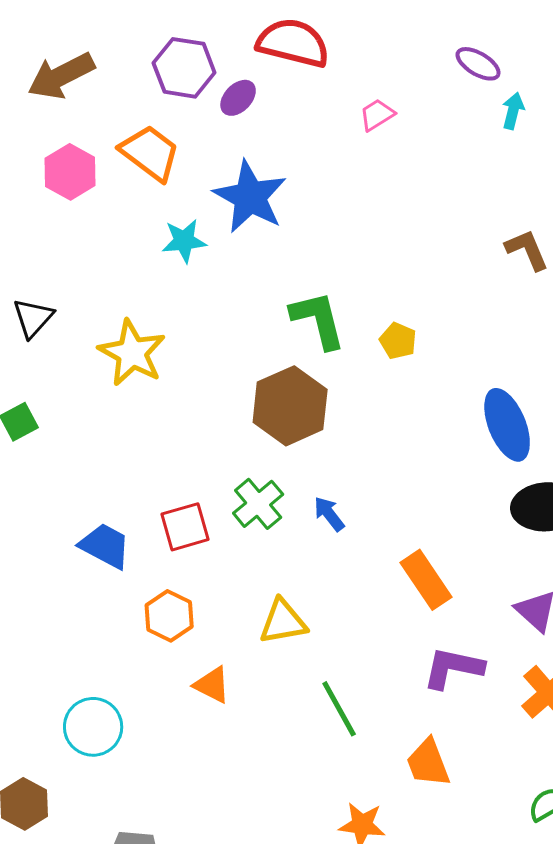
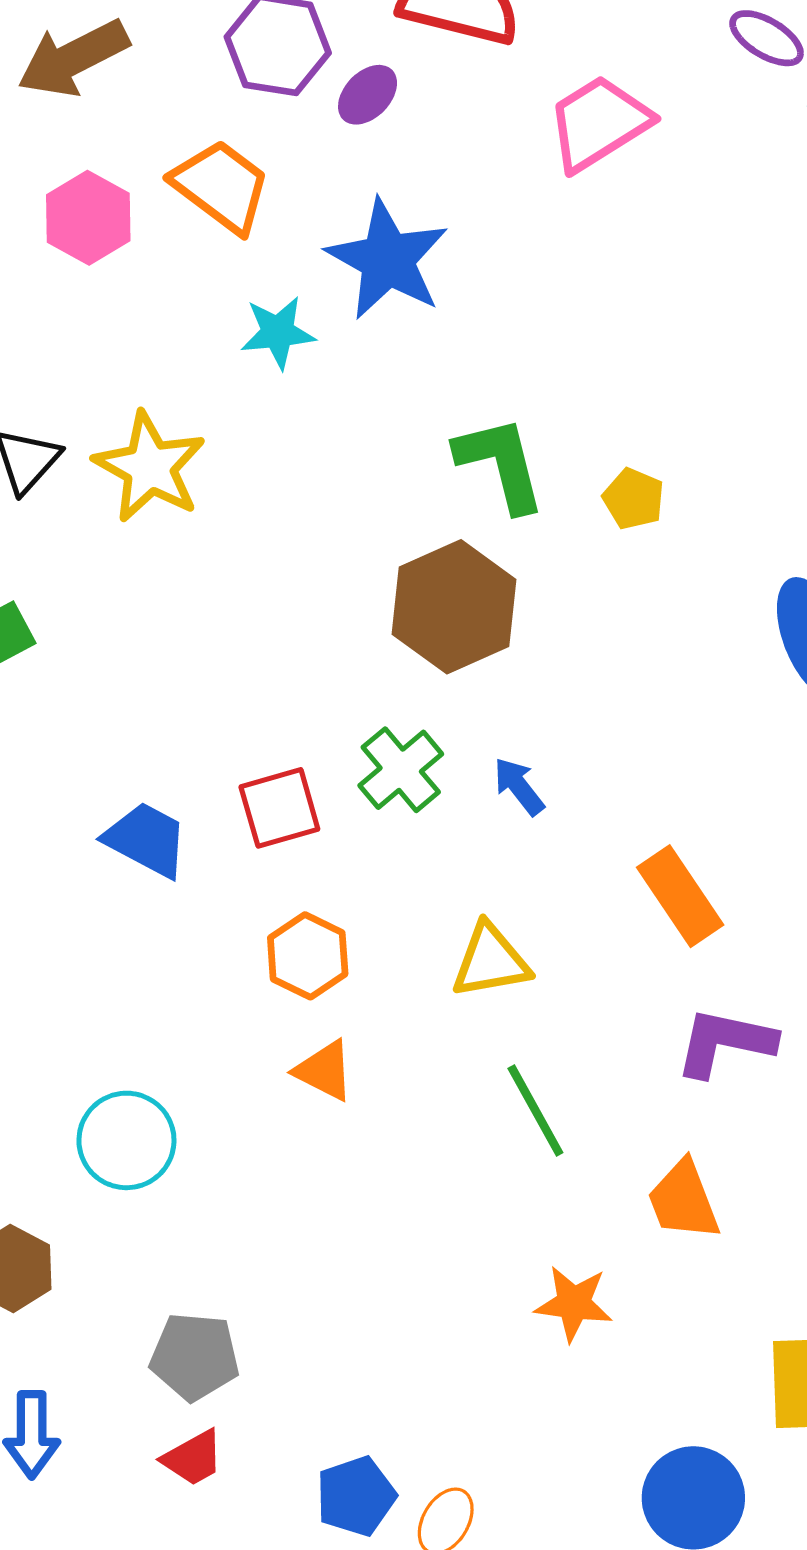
pink trapezoid: (377, 115) -> (599, 123), size x1.8
yellow star: (132, 353) -> (150, 467), moved
orange hexagon: (169, 616) -> (308, 956), moved
yellow triangle: (283, 622) -> (491, 961), moved

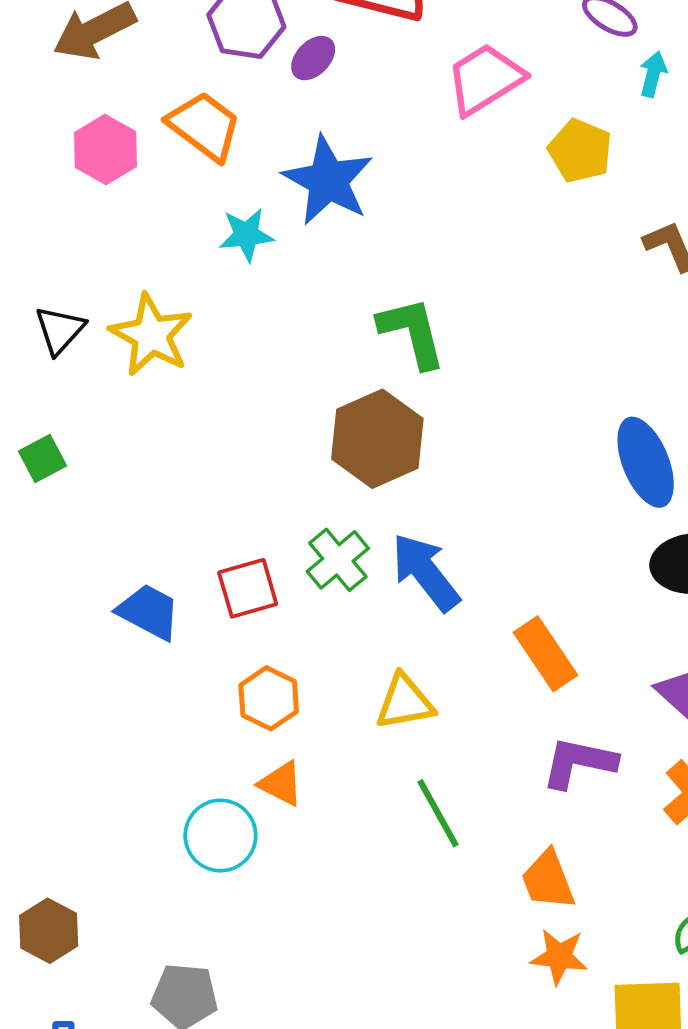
yellow pentagon: (634, 499) -> (580, 151), moved, size x1.4
blue arrow: (519, 786) -> (426, 572), size x1.8
cyan circle: (126, 1140) -> (220, 836), moved
orange star: (574, 1303) -> (559, 957), moved

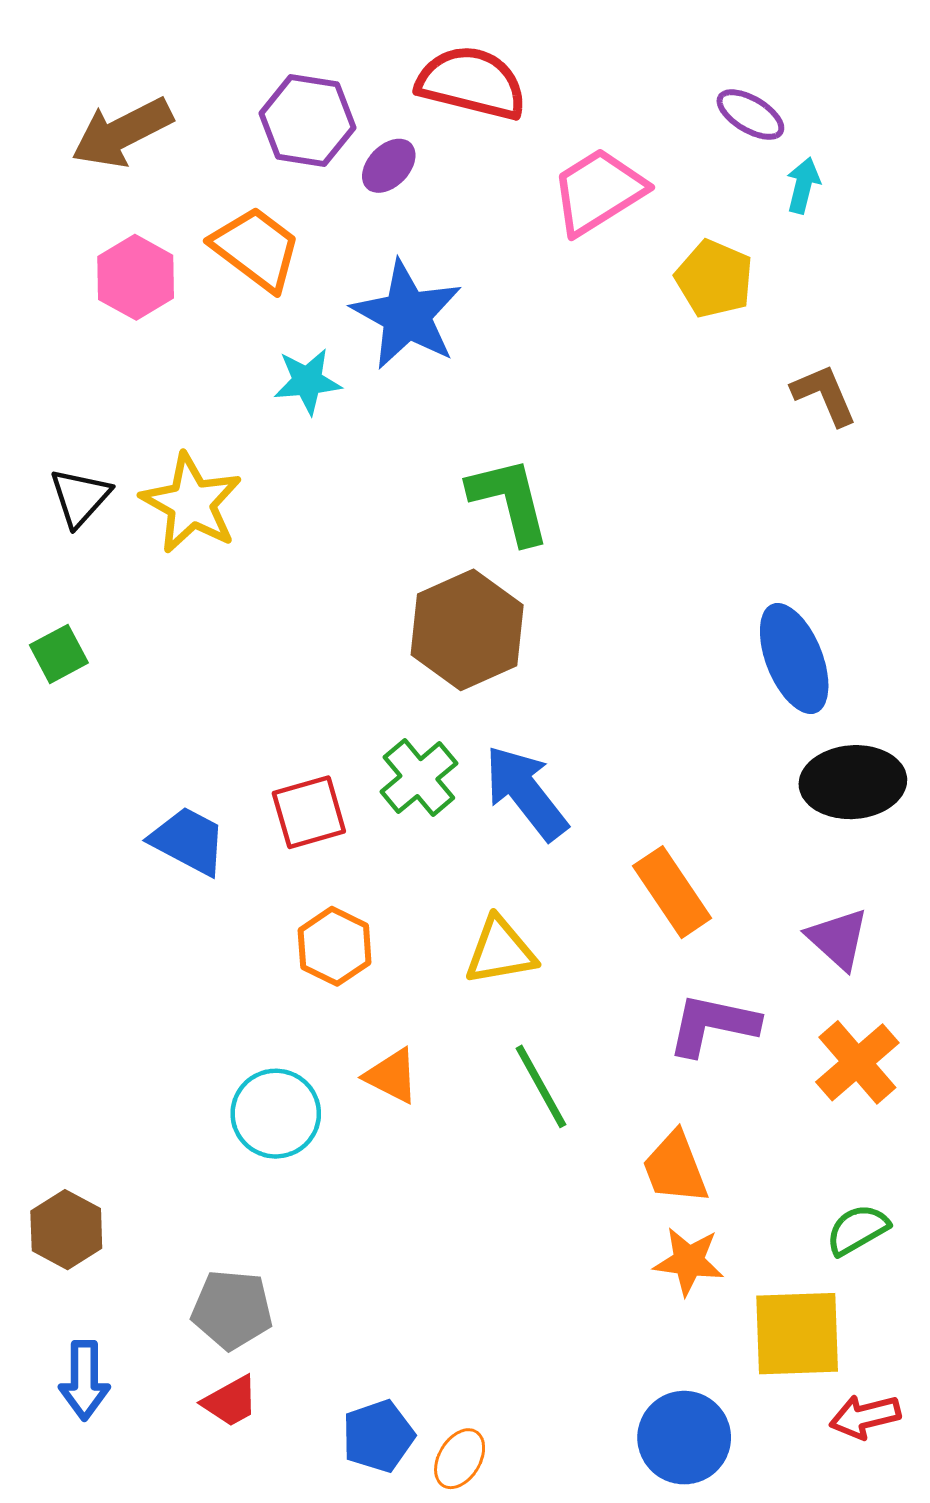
orange triangle: (281, 784) -> (392, 1076), moved

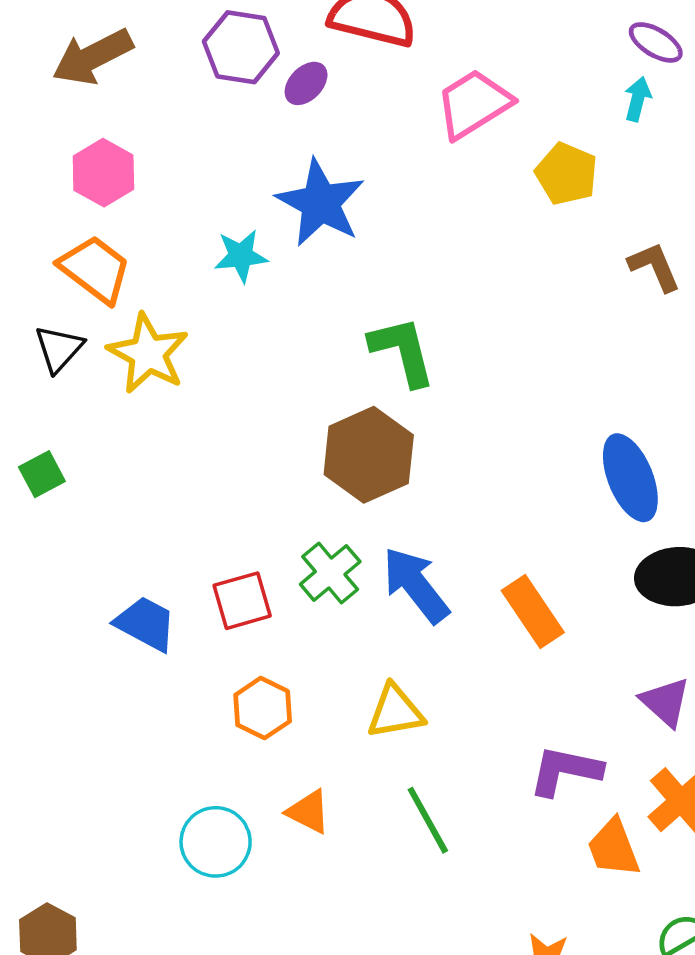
purple ellipse: (750, 115) -> (656, 42), moved
orange trapezoid: (256, 249) -> (95, 269), moved
orange rectangle: (672, 892) -> (533, 612), moved
orange trapezoid: (675, 1168) -> (613, 848), moved

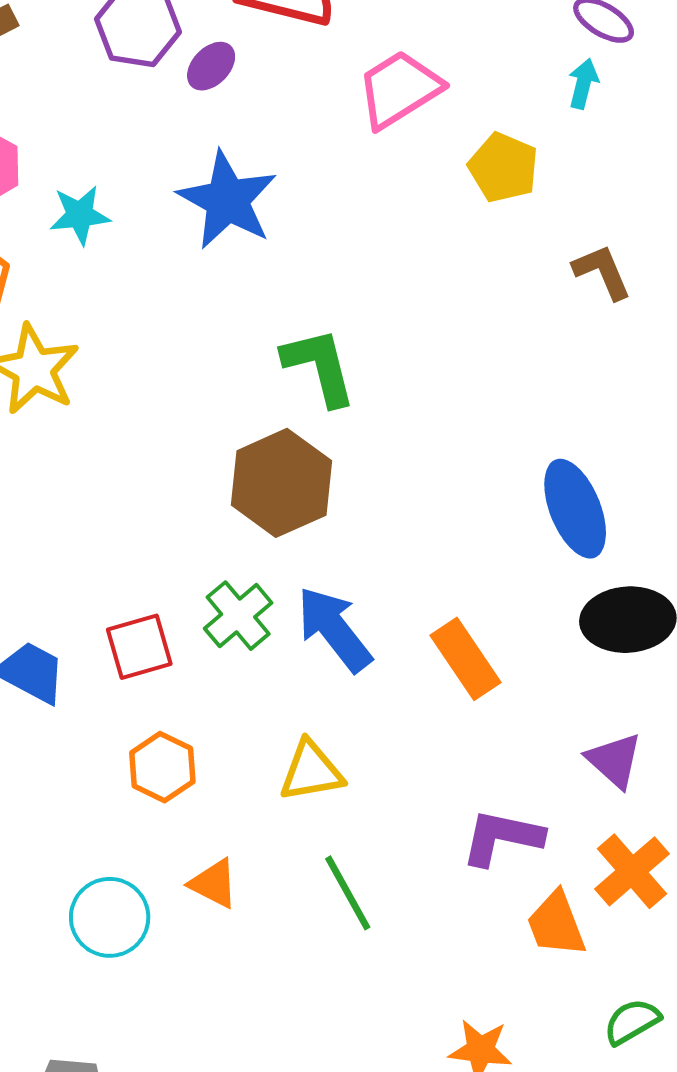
cyan star: (241, 256) -> (80, 215), moved

